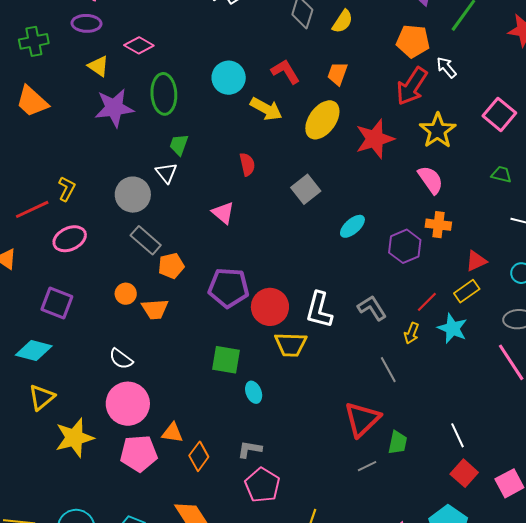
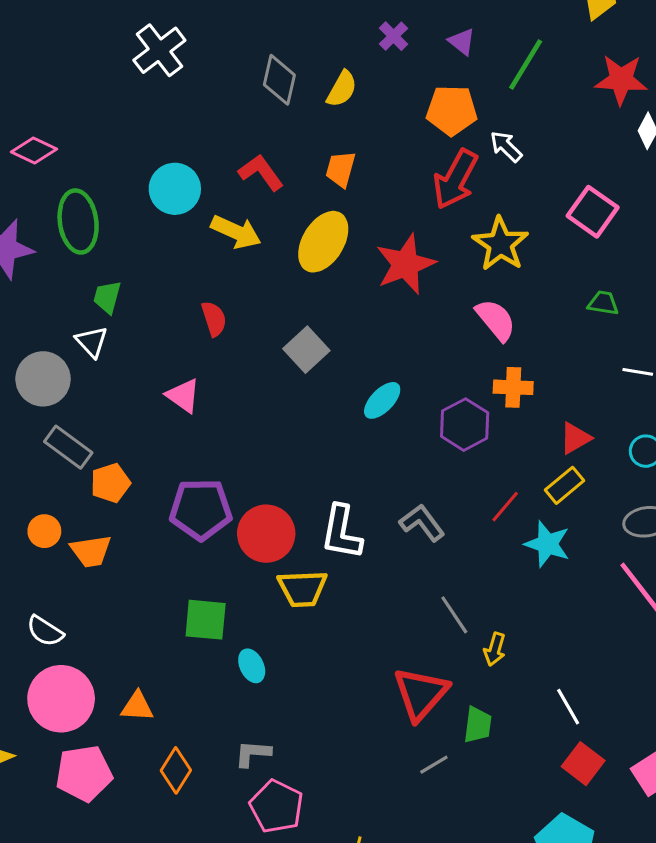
yellow arrow: (412, 333) -> (495, 649), moved
orange triangle: (172, 433) -> (137, 707), moved

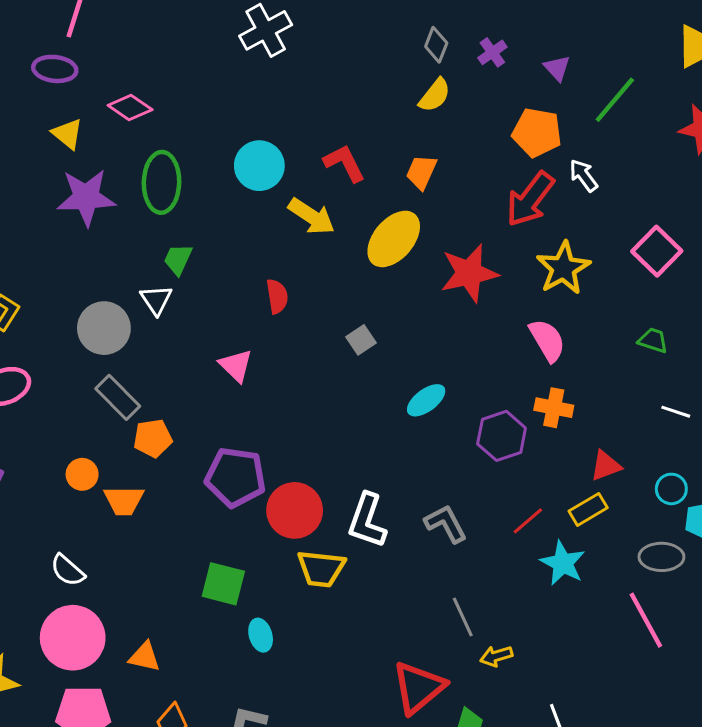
gray diamond: (279, 80) -> (436, 45), moved, size x0.7
gray square: (306, 350) -> (361, 340), size x0.7
yellow arrow: (495, 649) -> (496, 656), turned 48

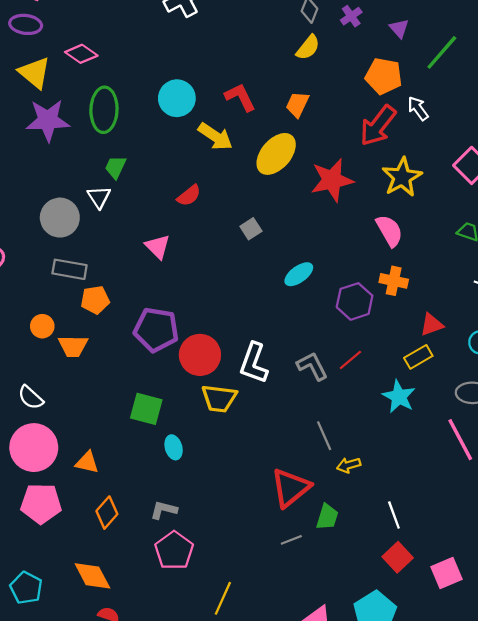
yellow triangle: (67, 134) -> (34, 73), size x1.4
red semicircle: (277, 296) -> (189, 196), turned 60
gray rectangle: (118, 397) -> (70, 269), turned -36
red line: (528, 521) -> (350, 360), moved

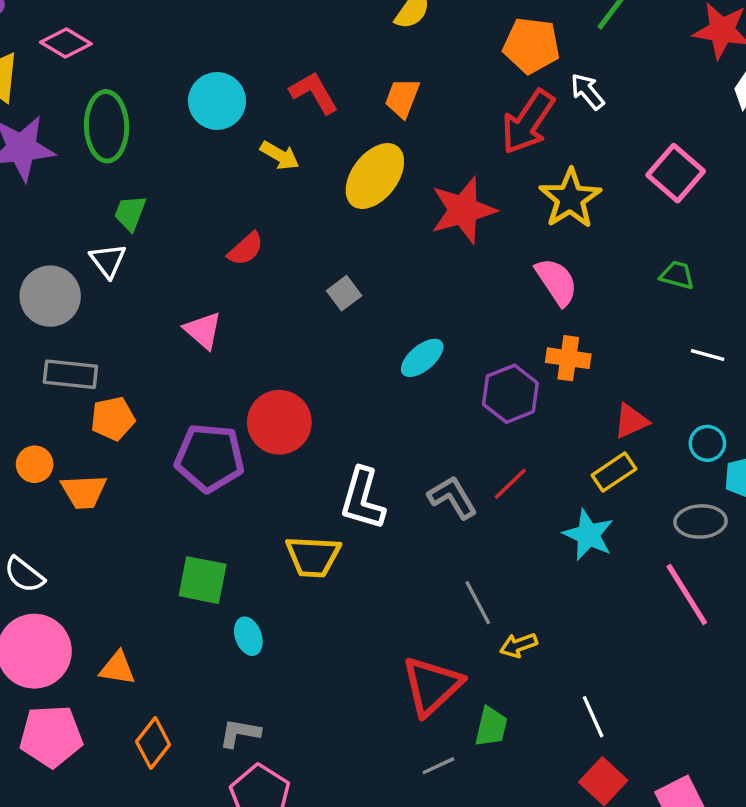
yellow arrow: (215, 136) -> (280, 155), size x0.7
red circle: (200, 355) -> (279, 422), moved

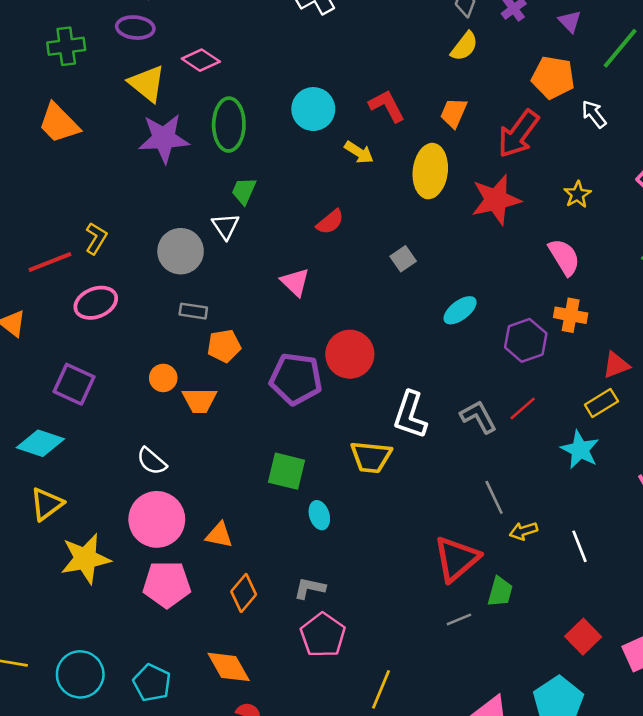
red arrow: (528, 122) -> (518, 134), moved
yellow ellipse: (375, 176) -> (430, 171), turned -33
yellow star: (570, 198) -> (577, 194), size x0.6
gray rectangle: (70, 374) -> (193, 311), size x0.7
white line: (593, 717) -> (579, 546), moved

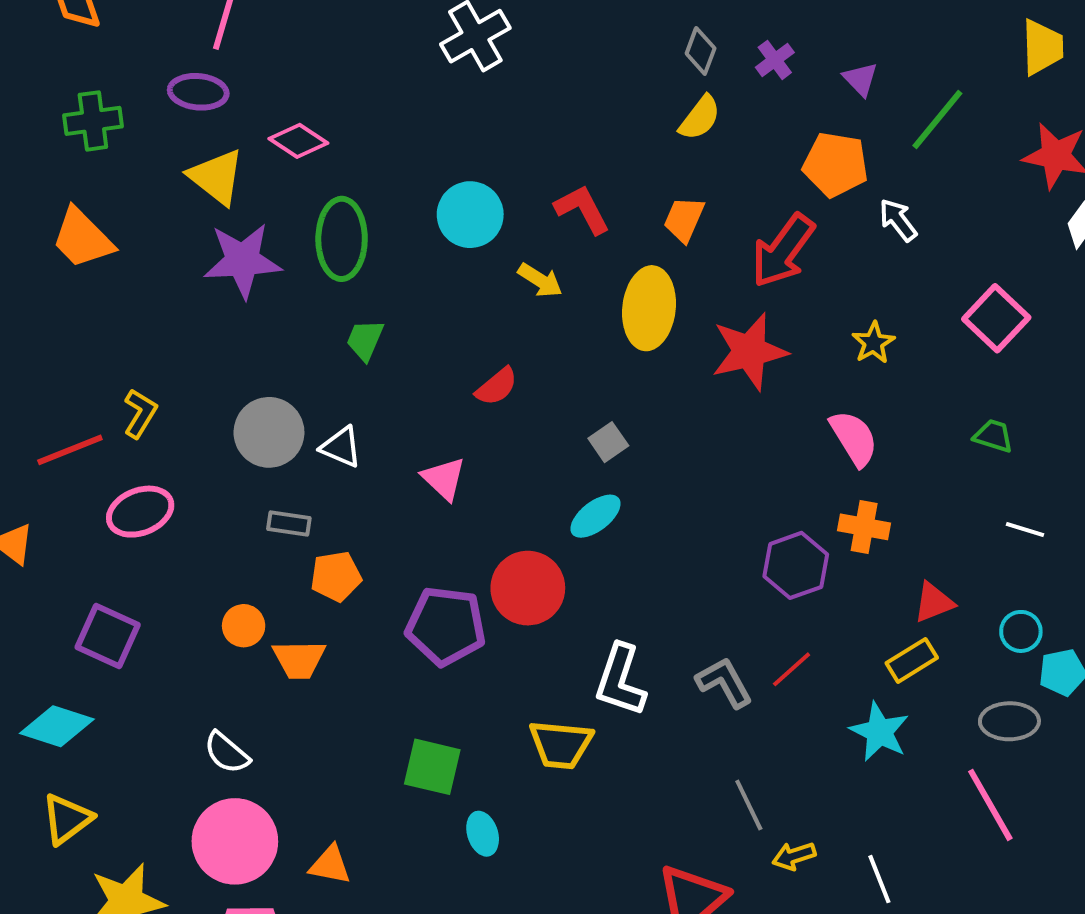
white triangle: (226, 226) -> (341, 447), moved, turned -32
cyan ellipse: (460, 310) -> (595, 516), moved

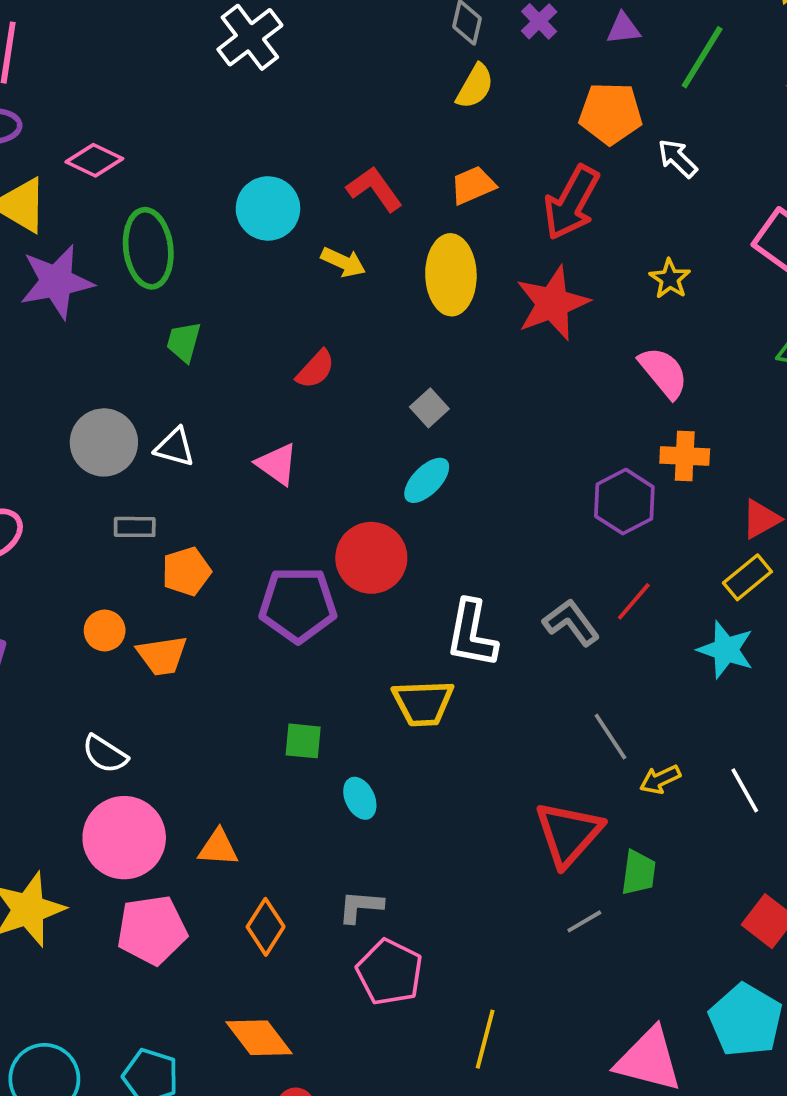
purple triangle: (860, 79) -> (623, 29), turned -45
orange trapezoid: (684, 219) -> (473, 185), turned 51
green square: (432, 767) -> (303, 741), size x0.7

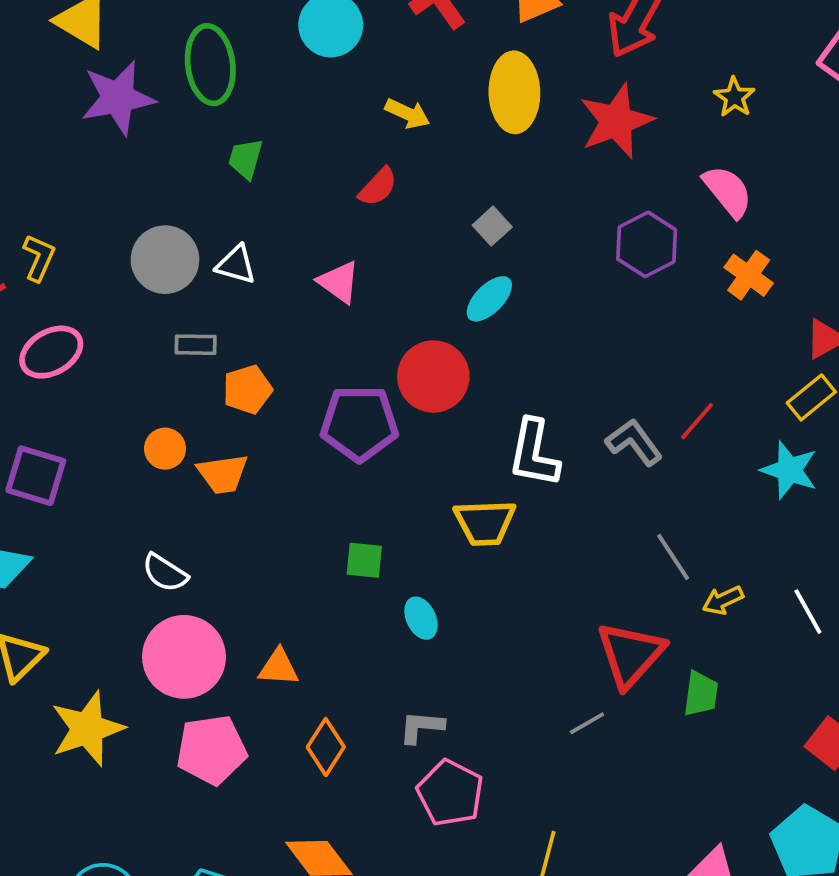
yellow arrow: (343, 262) -> (408, 113), moved
orange cross: (685, 456) -> (749, 275), turned 33
purple hexagon: (624, 502) -> (647, 244), moved
gray line: (584, 921) -> (587, 723), moved

